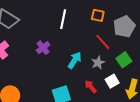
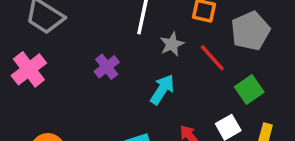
gray star: (98, 63) -> (172, 44), moved

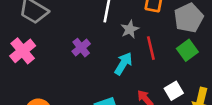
red line: (212, 58) -> (151, 48), moved, turned 30
green square: (249, 90) -> (187, 50), moved

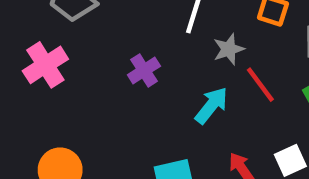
red line: (151, 48) -> (260, 85), turned -30

